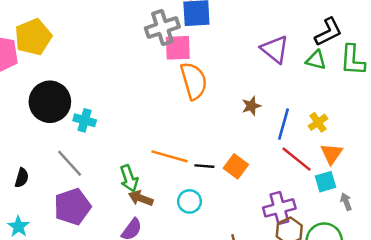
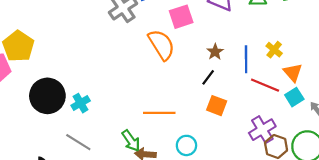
pink square: (178, 48) -> (181, 17), moved
cyan cross: (85, 120) -> (81, 103), turned -30
black line: (204, 166) -> (208, 77), moved, turned -42

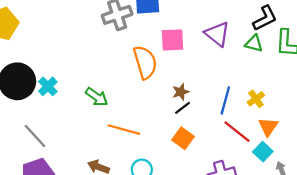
brown star: (215, 52) -> (181, 92), moved
cyan square: (294, 97) -> (263, 152), turned -30
cyan cross: (81, 103) -> (48, 86), moved, turned -30
green arrow: (131, 141) -> (97, 97), moved, turned -35

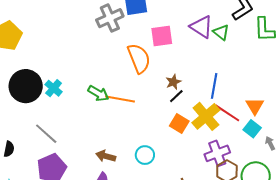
green triangle: (254, 43) -> (221, 32), moved, turned 30
yellow cross: (256, 99) -> (206, 116), moved, size x1.8
orange line: (124, 130) -> (120, 99), moved

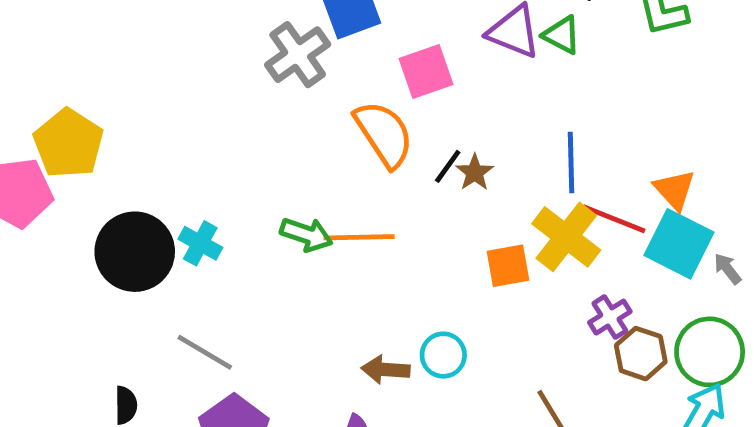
black line: (176, 96) -> (448, 166), moved
orange square: (179, 123) -> (508, 266), turned -30
cyan square: (252, 129) -> (679, 244), size x1.6
purple cross: (217, 153) -> (610, 317), size x0.7
brown arrow: (106, 156) -> (386, 370), moved

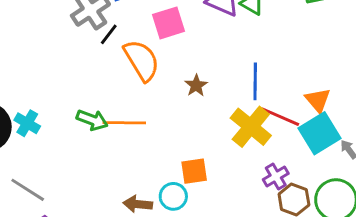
black line: (448, 166) -> (109, 34), moved
cyan square: (679, 244) -> (320, 133), turned 30
orange square: (508, 266) -> (194, 171), moved

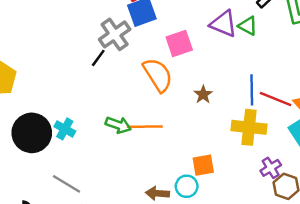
black line: (109, 34) -> (98, 58), moved
red line: (280, 117) -> (276, 99), moved
yellow cross: (251, 127) -> (249, 127), turned -32

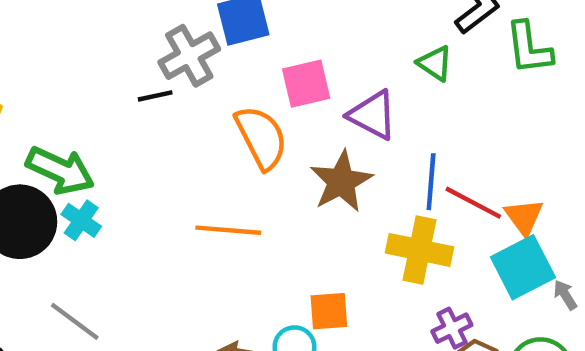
purple triangle: (224, 24) -> (373, 115), moved
black line: (98, 58) -> (155, 96), turned 36
brown star: (203, 94) -> (341, 182), size x1.8
green arrow: (118, 125) -> (60, 170), moved, size x1.4

